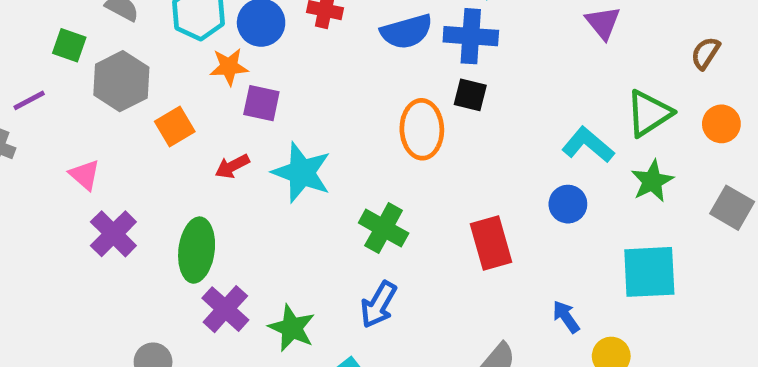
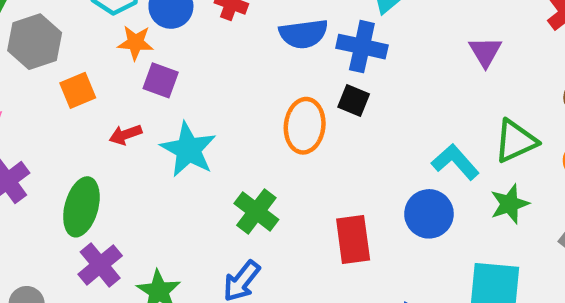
blue circle: (568, 204) -> (429, 214), size x1.4

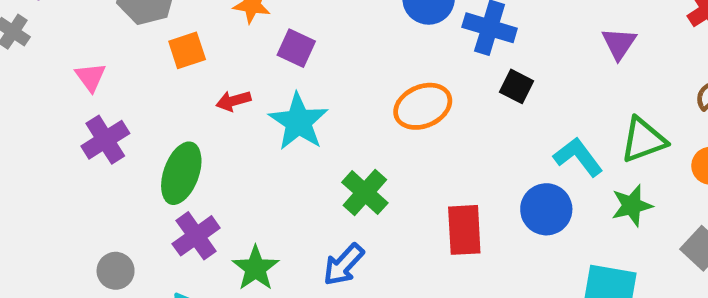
purple square: (161, 80) -> (296, 48), moved
black square: (354, 100) -> (517, 86), moved
orange ellipse: (305, 126) -> (423, 106), turned 56

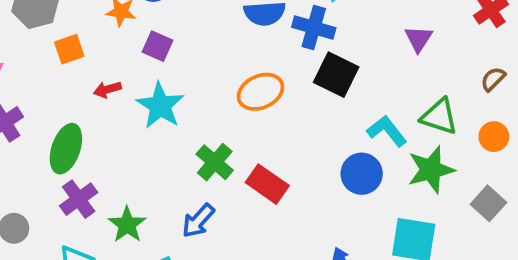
black square: (517, 86) -> (336, 75), size x1.6
green triangle: (643, 140) -> (439, 116), turned 39
green star: (632, 206) -> (431, 170), size x1.4
red rectangle: (464, 230) -> (267, 184), moved, turned -51

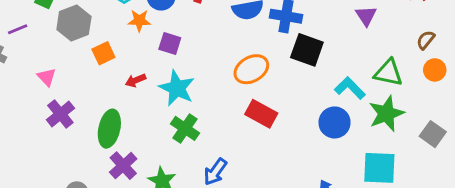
orange circle: (494, 137) -> (435, 70), moved
green cross: (215, 162) -> (185, 128), moved
red rectangle: (267, 184) -> (261, 114), moved

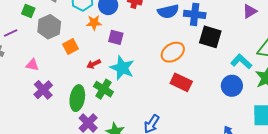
purple triangle: (366, 16) -> (250, 11), turned 35
pink triangle: (47, 77) -> (32, 65), turned -32
green cross: (185, 128) -> (103, 89), moved

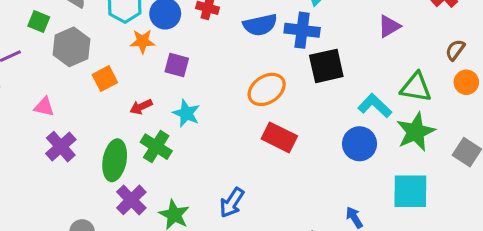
black square: (210, 37) -> (326, 66), turned -30
cyan star: (122, 68) -> (186, 113), size x0.7

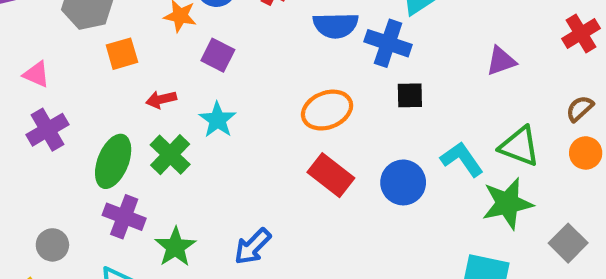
black square: (326, 66) -> (410, 95), size x0.6
blue circle: (360, 144) -> (403, 182), moved
purple cross: (131, 200) -> (124, 217), turned -36

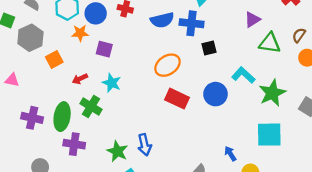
purple cross: (47, 130) -> (32, 118), moved, turned -35
green triangle: (520, 146) -> (270, 43), moved
blue arrow: (253, 246) -> (145, 145), turned -45
green star: (175, 247) -> (117, 151), moved

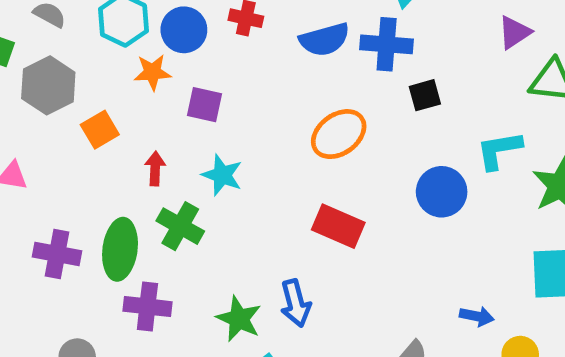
cyan L-shape: (243, 75) -> (499, 150), turned -50
red arrow: (80, 79) -> (155, 169), turned 120
red rectangle: (177, 99) -> (338, 226), moved
blue arrow: (230, 154) -> (477, 316), turned 136

